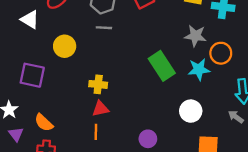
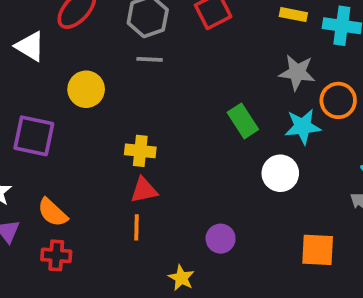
green rectangle: (162, 66) -> (243, 121), size x0.7
white circle: (191, 111) -> (280, 173), moved

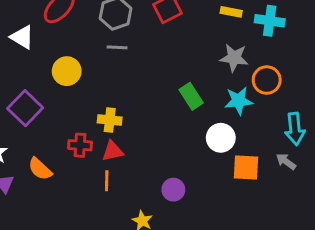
purple square: (34, 136) -> (25, 108), turned 32
orange square: (318, 250) -> (246, 167), moved
red cross: (56, 255) -> (80, 145), moved

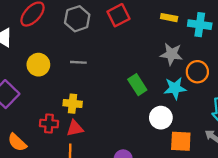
gray line: (117, 47) -> (78, 62), moved

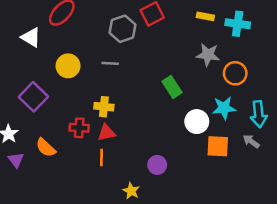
gray hexagon: (77, 19) -> (123, 29), moved
cyan star: (175, 88) -> (224, 108), moved

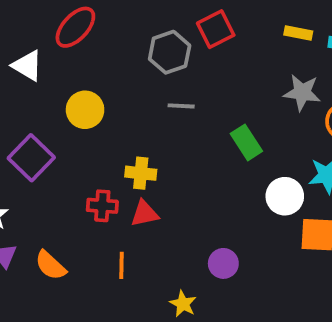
gray line: (110, 63) -> (181, 106), moved
orange semicircle: (46, 148) -> (50, 265), moved
orange line: (101, 157) -> (122, 265), moved

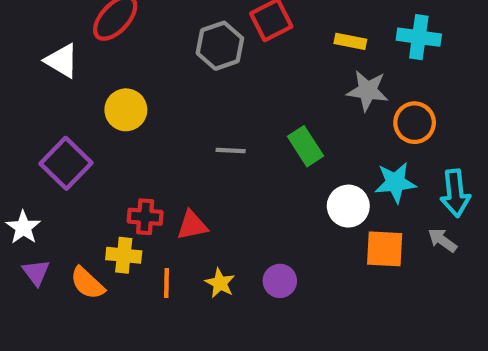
yellow rectangle: (298, 33) -> (350, 41), moved
gray line: (181, 106) -> (231, 150), moved
yellow cross: (141, 173) -> (124, 255), moved
yellow star: (183, 304) -> (220, 283), moved

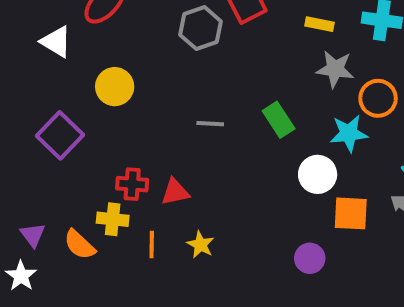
cyan star: (395, 183) -> (349, 133), moved
white star: (23, 227) -> (21, 276), moved
purple circle: (280, 281) -> (310, 258), moved

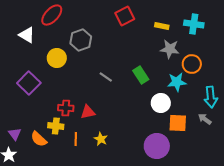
gray hexagon: (200, 28) -> (81, 40), moved
gray line: (210, 124) -> (106, 77), turned 32
purple circle: (310, 258) -> (157, 146), size x1.6

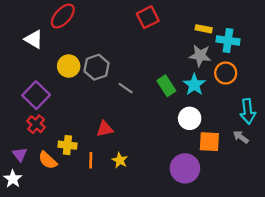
cyan cross: (194, 24) -> (228, 40), moved
yellow rectangle: (162, 26) -> (204, 29), moved
gray hexagon: (81, 40) -> (97, 67), moved
cyan star: (177, 82) -> (194, 85), moved, turned -30
red cross: (66, 108) -> (36, 124), moved, turned 35

